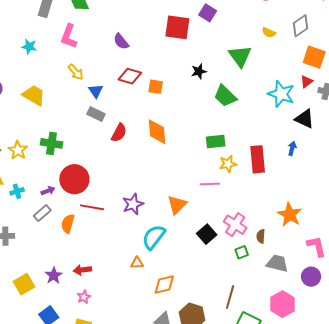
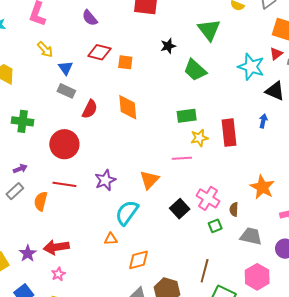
red circle: (74, 179) -> (64, 144), moved
red arrow: (82, 270) -> (56, 247), size x1.4

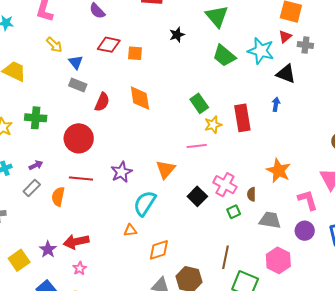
green trapezoid: (195, 70) -> (224, 56), moved
green rectangle: (187, 116) -> (199, 103), turned 66

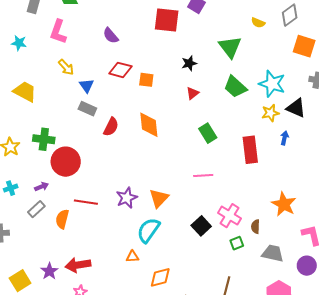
red triangle: (285, 37) -> (193, 93), moved
yellow star: (213, 125) -> (270, 113), moved
red circle: (79, 138) -> (66, 162), moved
orange triangle: (165, 169) -> (159, 198), moved

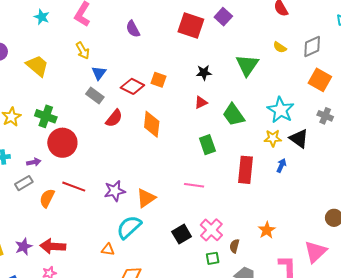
red diamond: (120, 70) -> (132, 86), moved
green trapezoid: (235, 87) -> (234, 115), moved
orange star: (284, 204) -> (267, 230), size x0.7

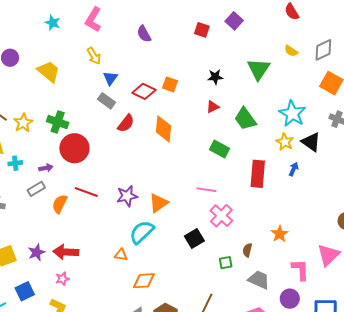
red square: (191, 25) -> (202, 30), size x0.6
yellow star: (273, 138) -> (285, 142), turned 30
green rectangle: (207, 145) -> (219, 149), turned -42
pink cross: (211, 230) -> (221, 216), moved

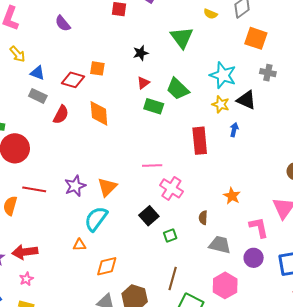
blue triangle: (110, 78) -> (38, 73), turned -35
green rectangle: (219, 149) -> (154, 106), moved
green square: (226, 263) -> (170, 236), moved

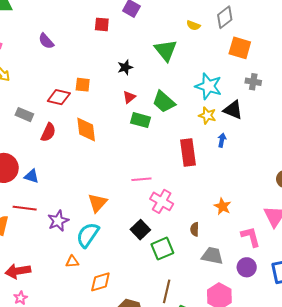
blue triangle: (38, 73) -> (32, 176), moved
purple star: (75, 186) -> (58, 221), moved
green square: (170, 236) -> (162, 249), size x1.6

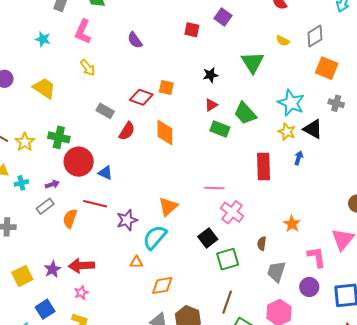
gray trapezoid: (212, 256) -> (276, 272), turned -90

